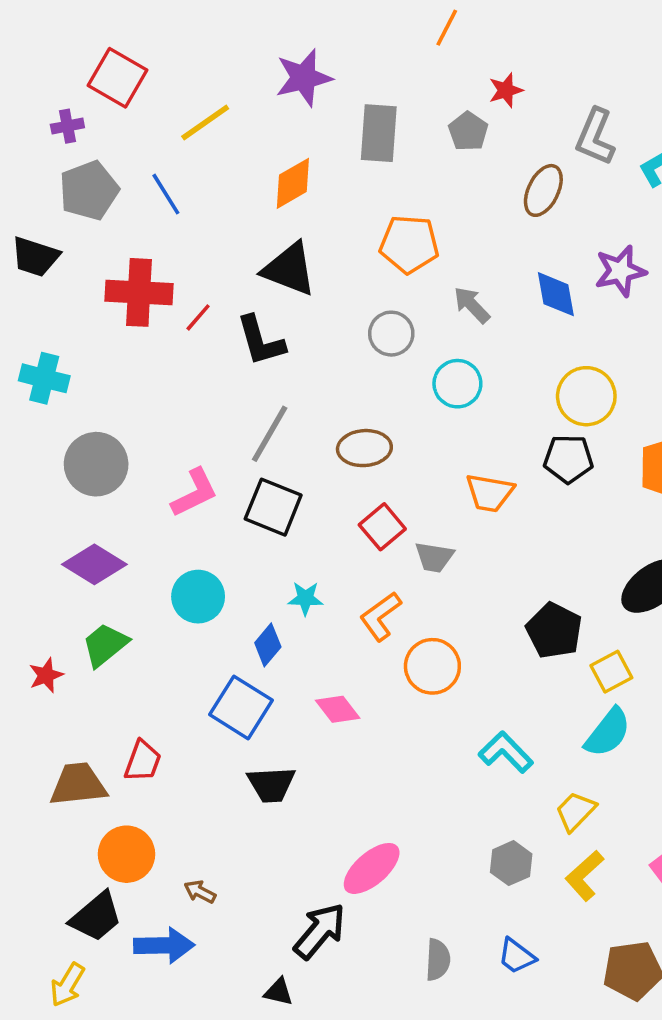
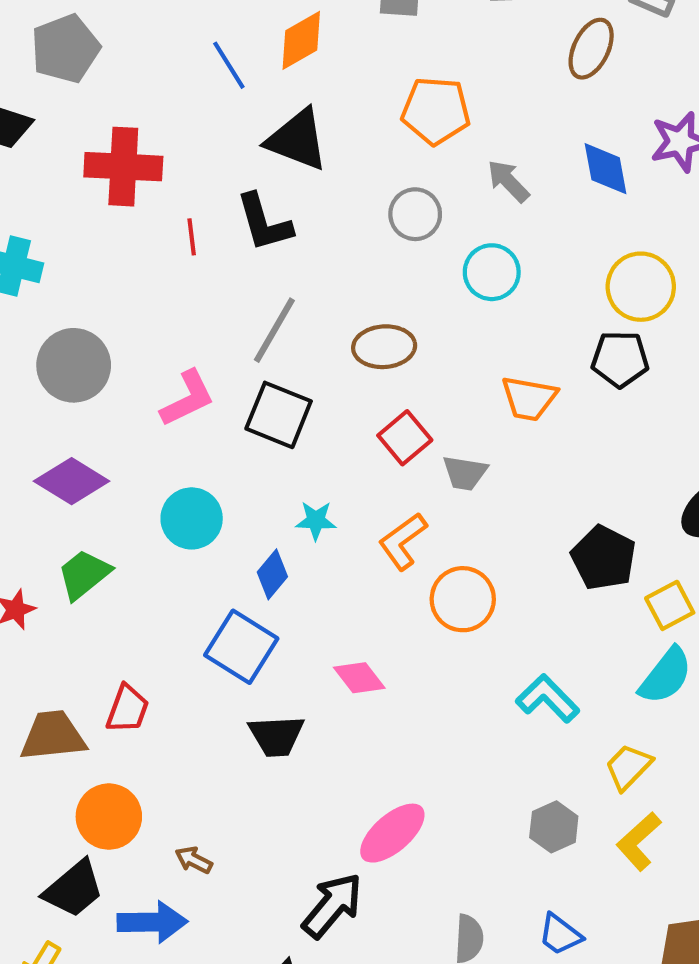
blue line: (166, 194) -> (229, 65), moved
red line: (198, 317) -> (192, 237), moved, turned -48
pink diamond: (338, 709) -> (359, 678), moved

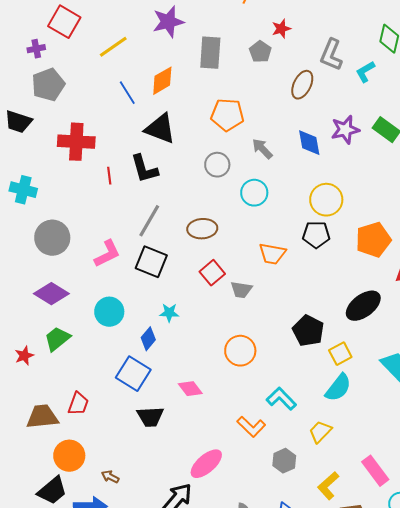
orange L-shape: (403, 541) -> (251, 427), moved, turned -100
yellow L-shape: (639, 841) -> (328, 486), moved

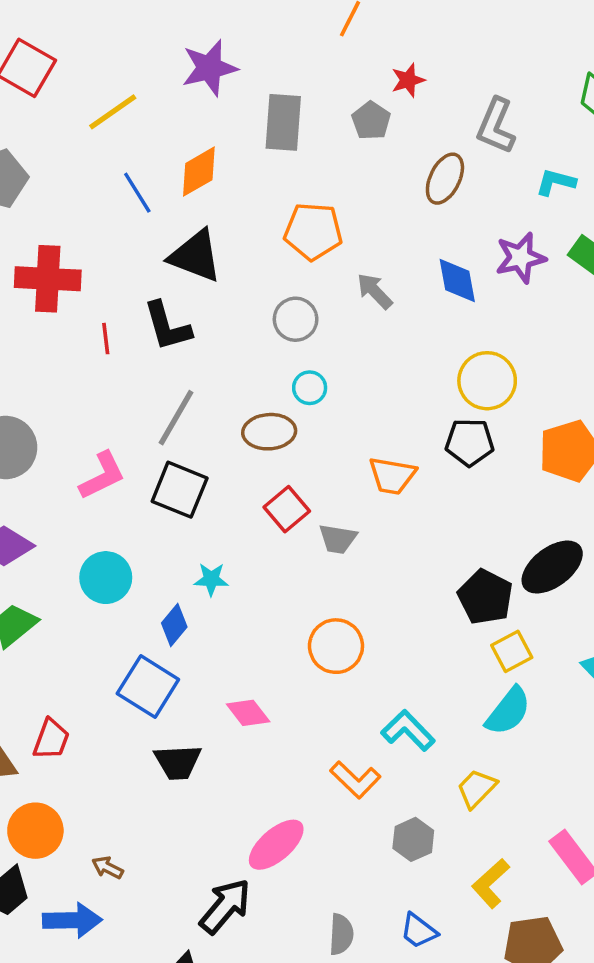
cyan L-shape: (365, 72) -> (556, 182), moved, turned 45
cyan circle: (254, 193) -> (310, 388), moved, size x0.7
black pentagon: (308, 331) -> (485, 597), moved

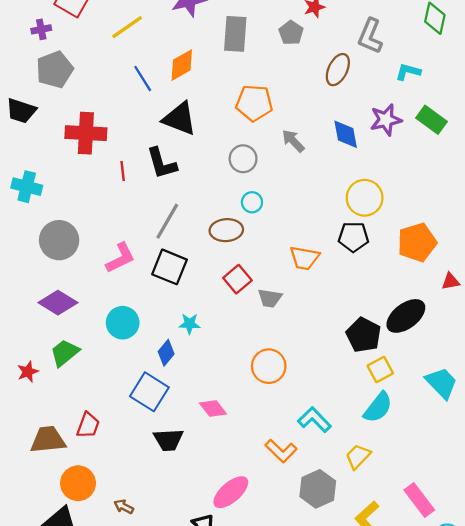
gray hexagon: (413, 839) -> (318, 489), size x1.4

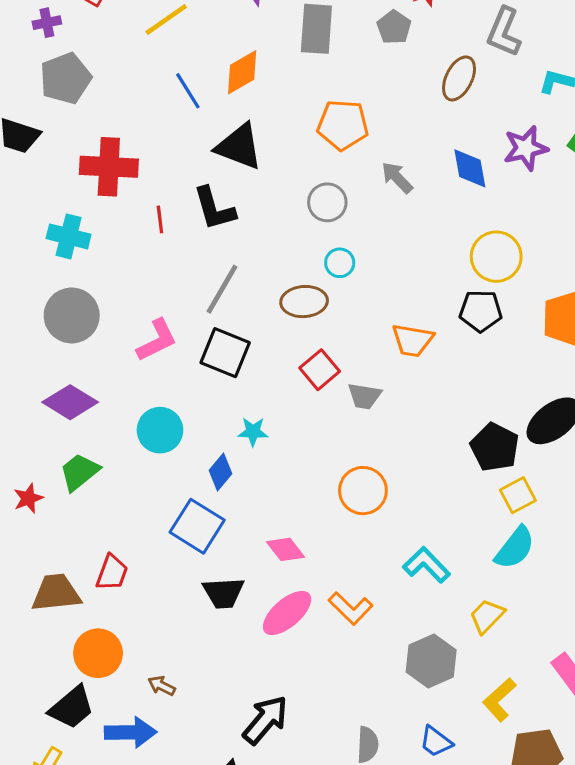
cyan cross: (27, 187) -> (69, 236), moved
orange L-shape: (281, 451) -> (351, 608), moved
pink ellipse: (231, 492) -> (287, 613), moved

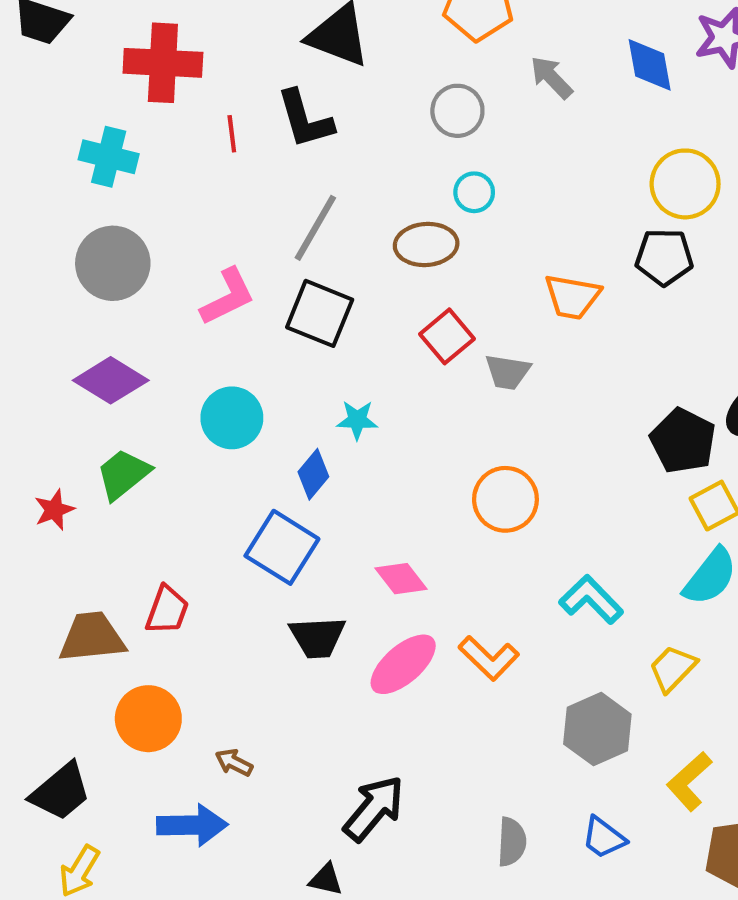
black trapezoid: (72, 707) -> (61, 792), moved

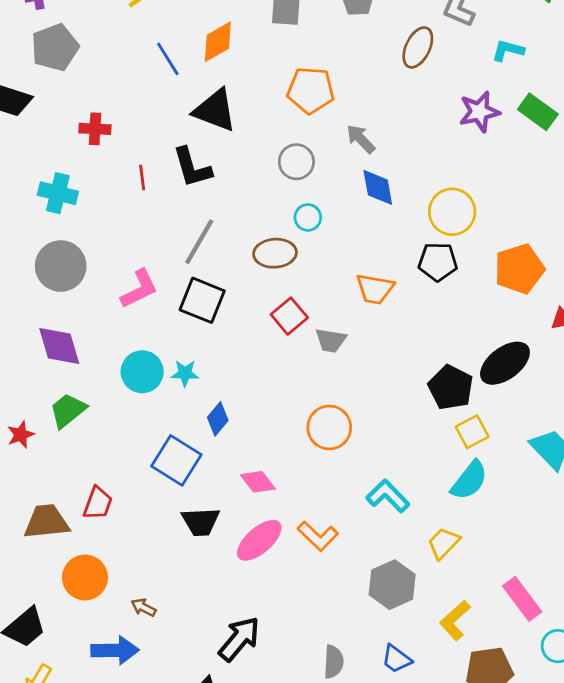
red cross: (163, 63) -> (95, 129), size x0.6
blue diamond: (650, 65) -> (378, 187), moved
purple diamond: (111, 380) -> (59, 346), turned 42
cyan star: (357, 420) -> (185, 373), moved
blue diamond: (313, 474) -> (218, 419), moved

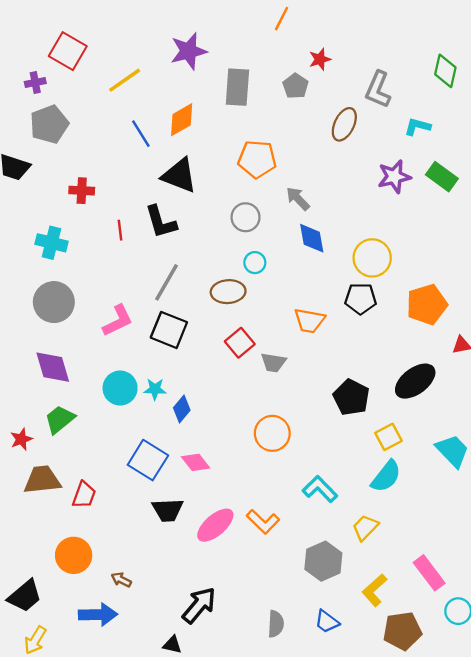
black pentagon: (451, 387) -> (351, 397), moved
blue diamond: (218, 419) -> (182, 409), moved
pink diamond: (258, 482) -> (196, 462), moved
brown trapezoid: (46, 522) -> (42, 480), moved

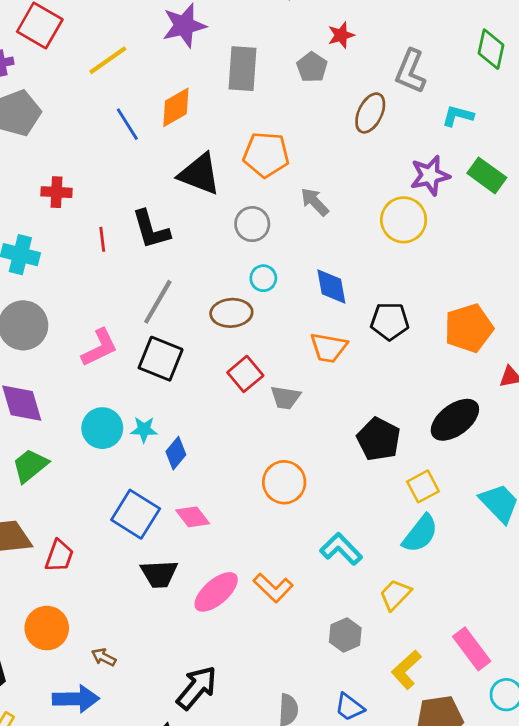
black triangle: (179, 175) -> (199, 174), moved
blue diamond: (312, 238) -> (331, 287), moved
yellow circle: (372, 258) -> (404, 220), moved
gray hexagon: (323, 561) -> (345, 635), size x0.7

